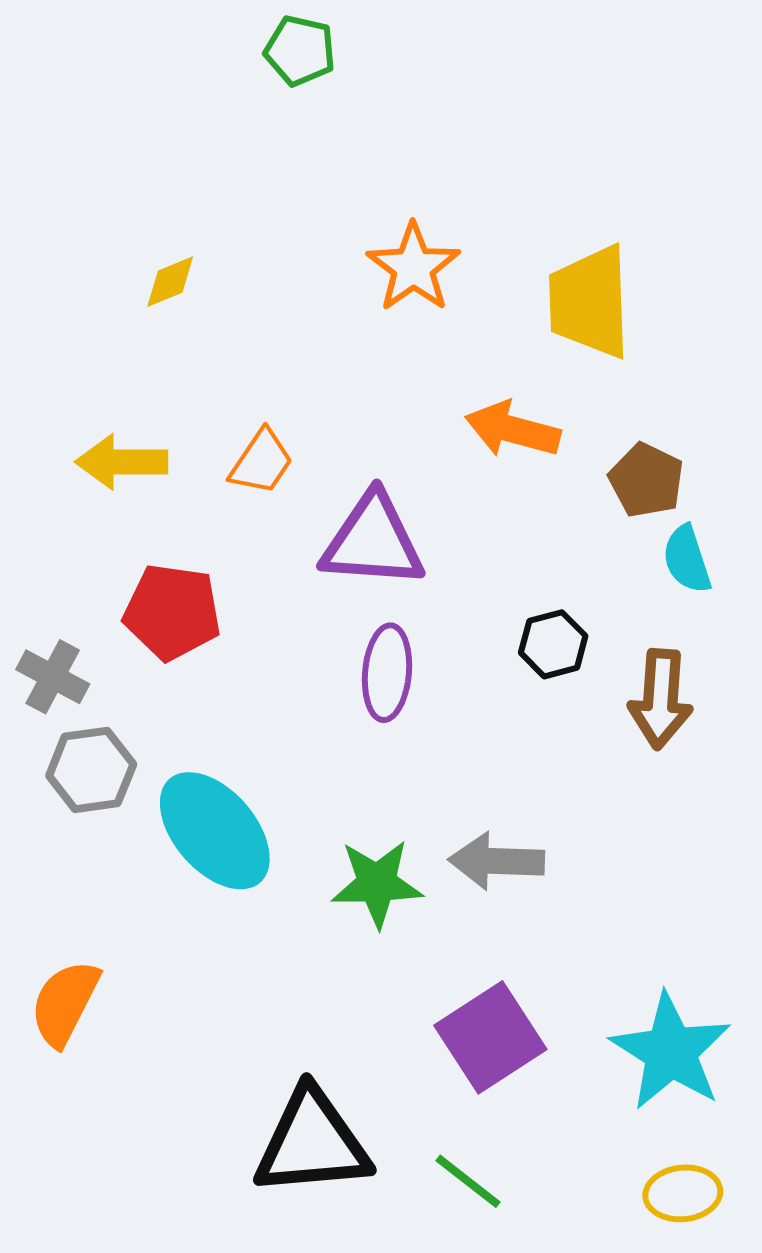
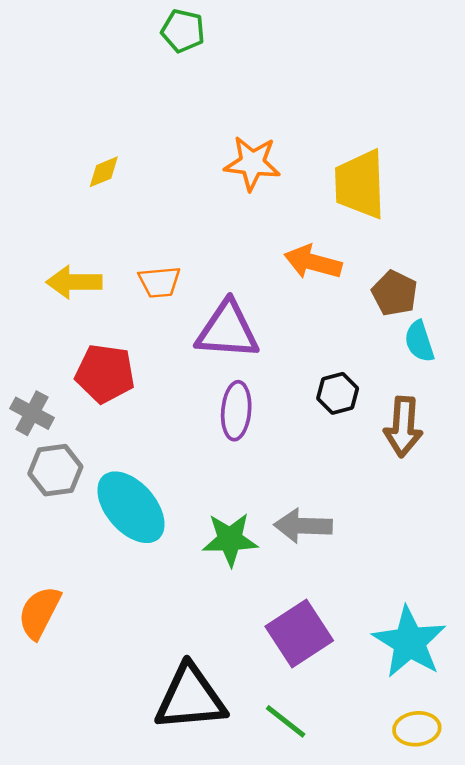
orange star: (413, 267) -> (252, 163), turned -30
orange trapezoid: (261, 462) -> (159, 282), turned 51

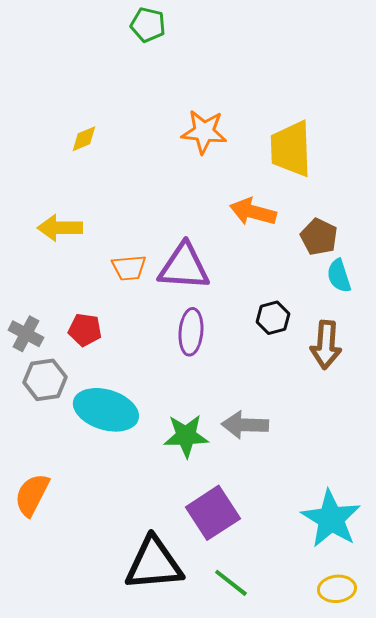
orange trapezoid: (159, 282) -> (129, 268), moved
red pentagon: (105, 374) -> (85, 330), moved, size x0.7
cyan ellipse: (131, 507) -> (106, 410), turned -32
purple square: (299, 633) -> (213, 513), moved

